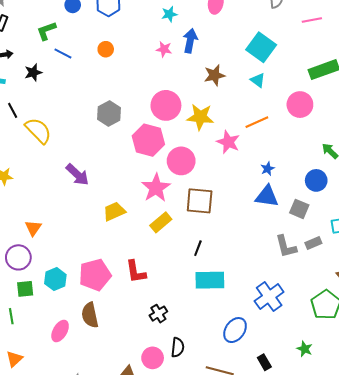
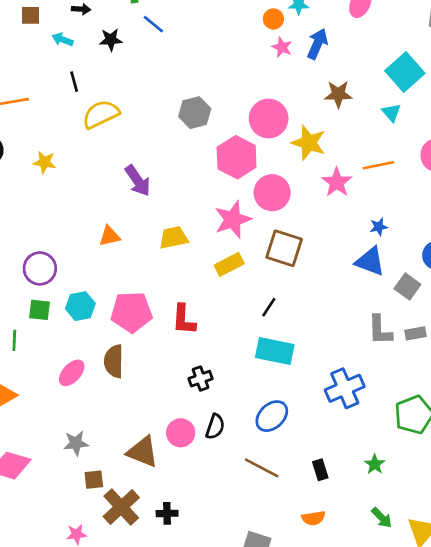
orange circle: (106, 49) -> (273, 19), moved
yellow semicircle: (38, 131) -> (101, 114), turned -84
orange triangle: (33, 228) -> (110, 236), moved, turned 30
blue ellipse: (235, 330) -> (272, 416), moved

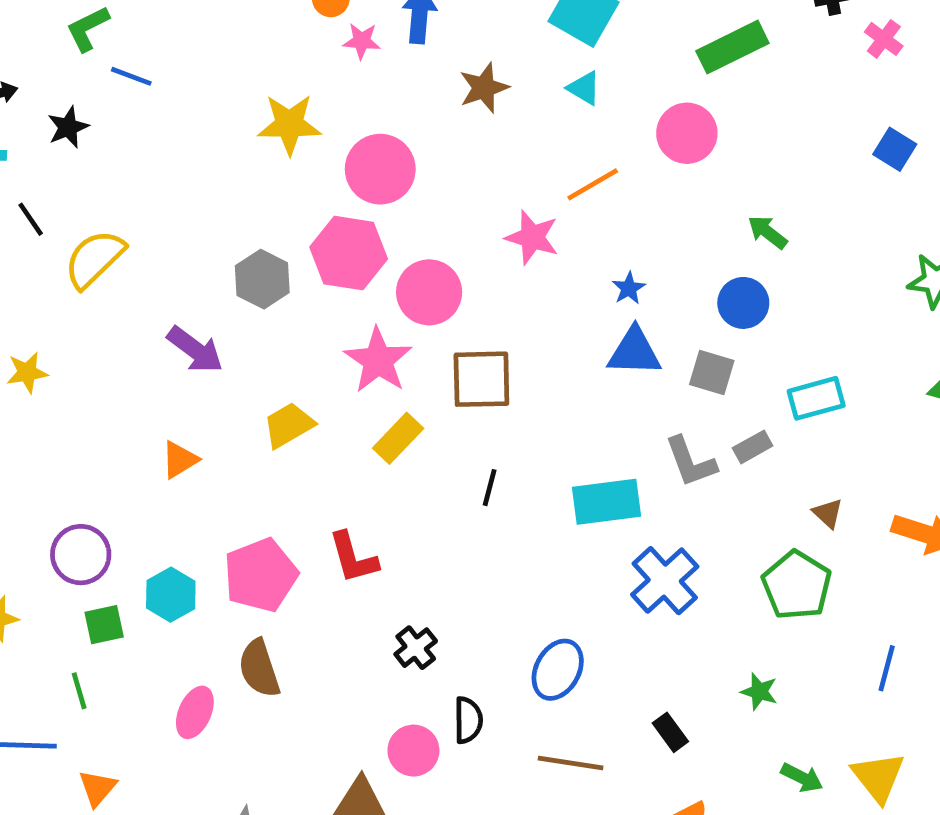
gray hexagon: (195, 113) -> (262, 279), moved
yellow star: (309, 143) -> (289, 124), moved
cyan rectangle: (275, 351) -> (606, 502), moved

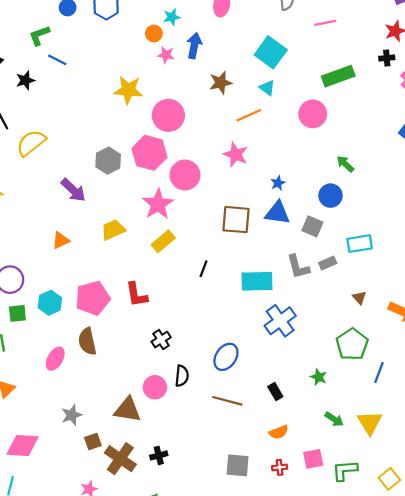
orange line: (593, 184) -> (249, 115), moved
brown square: (481, 379) -> (236, 220), moved
green pentagon: (797, 585) -> (352, 344), moved

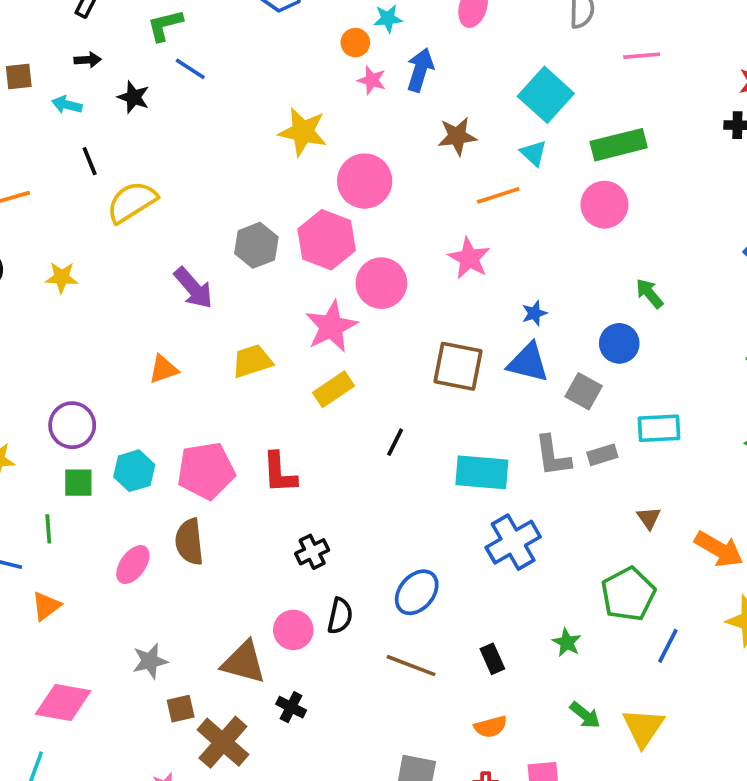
green rectangle: (338, 76) -> (619, 145), moved
black star: (25, 80) -> (134, 97), turned 30
black cross: (159, 455) -> (291, 707), moved, turned 35

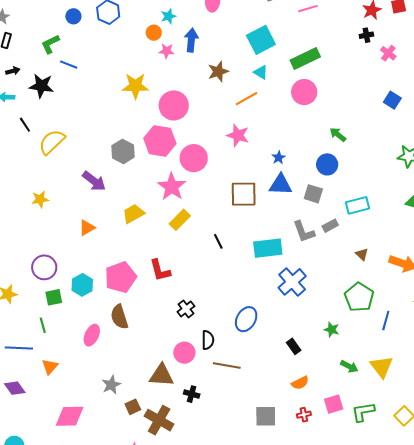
cyan square: (546, 95) -> (261, 40), turned 32
black star: (134, 97) -> (41, 86), size x1.4
yellow star: (62, 277) -> (40, 199), moved
black line: (395, 442) -> (218, 241), turned -42
brown line: (411, 666) -> (227, 366), moved

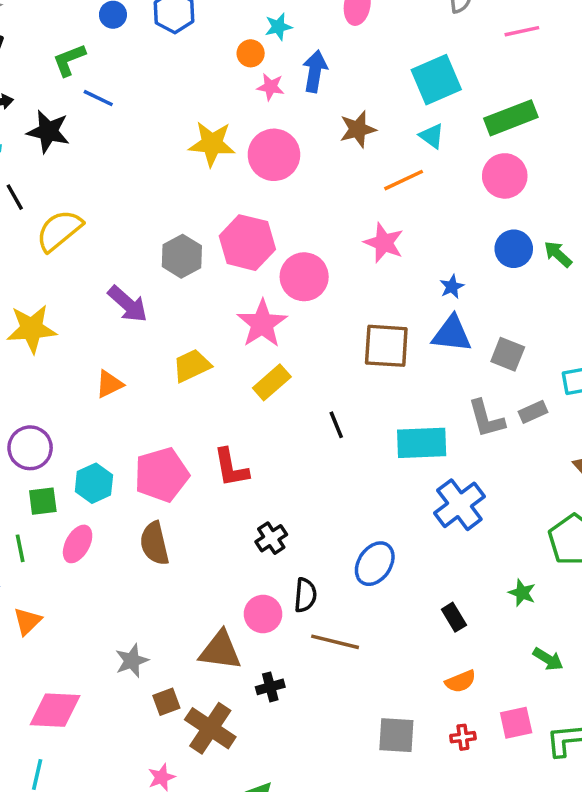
pink circle: (174, 105) -> (274, 155), moved
blue circle: (327, 164) -> (514, 249), moved
yellow star: (40, 199) -> (32, 329), size x1.6
pink ellipse: (92, 335) -> (78, 544), moved
black cross: (192, 394) -> (270, 687), turned -35

